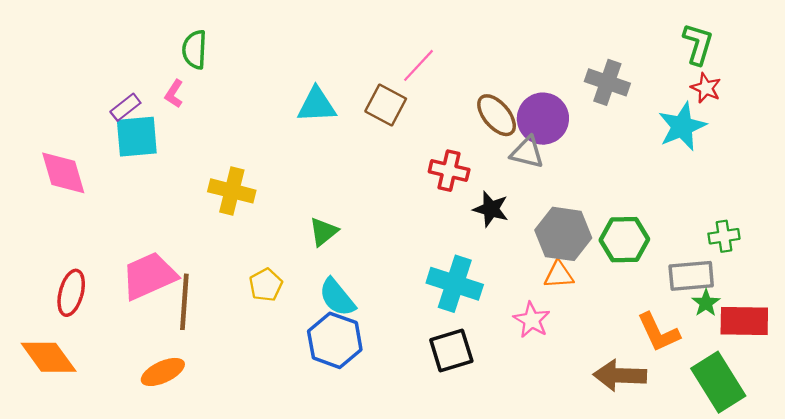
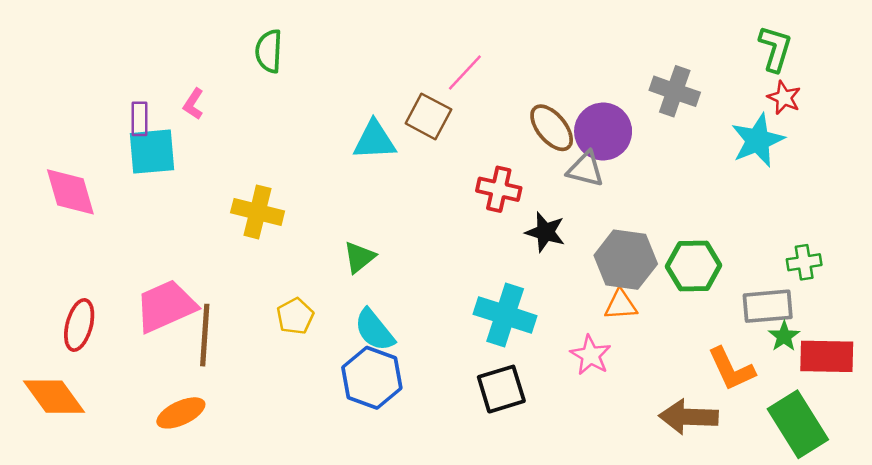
green semicircle: (194, 50) -> (269, 51), moved
cyan triangle: (317, 105) -> (374, 140), moved
purple rectangle: (125, 107) -> (139, 119), turned -52

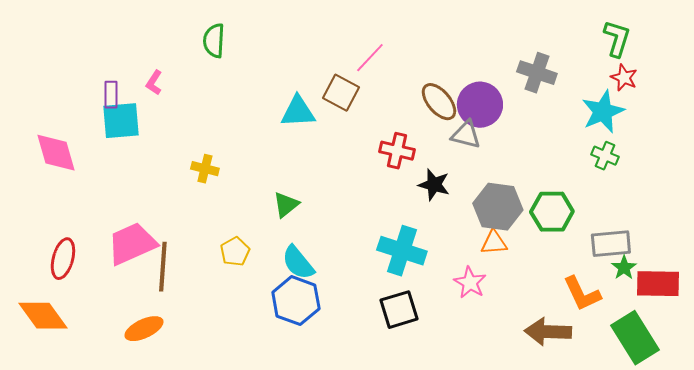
yellow cross: (258, 212) -> (205, 169), size x0.7
green cross: (804, 262) -> (605, 156), moved, turned 32

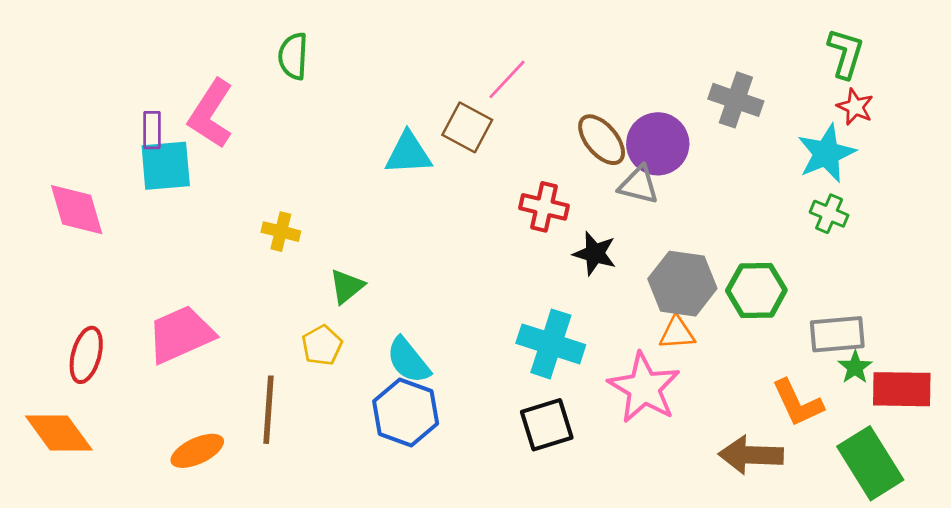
pink L-shape: (154, 83) -> (211, 114), size x2.0
green triangle: (286, 205) -> (347, 286), moved
brown line: (163, 267) -> (269, 410), moved
pink star: (470, 283) -> (644, 388), size x1.6

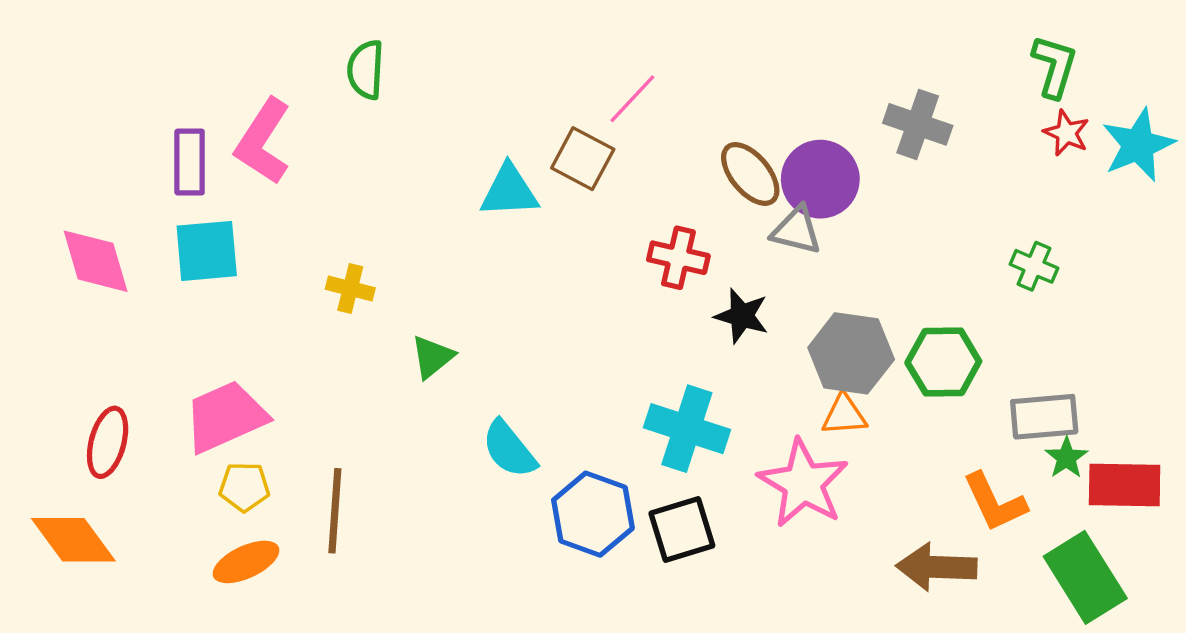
purple rectangle: (152, 130) -> (190, 162), size x1.4
cyan star: (826, 153) -> (1138, 145), moved
cyan square: (166, 166) -> (207, 251), moved
yellow pentagon: (322, 345) -> (244, 487), moved, turned 30
blue hexagon: (406, 412) -> (593, 514), moved

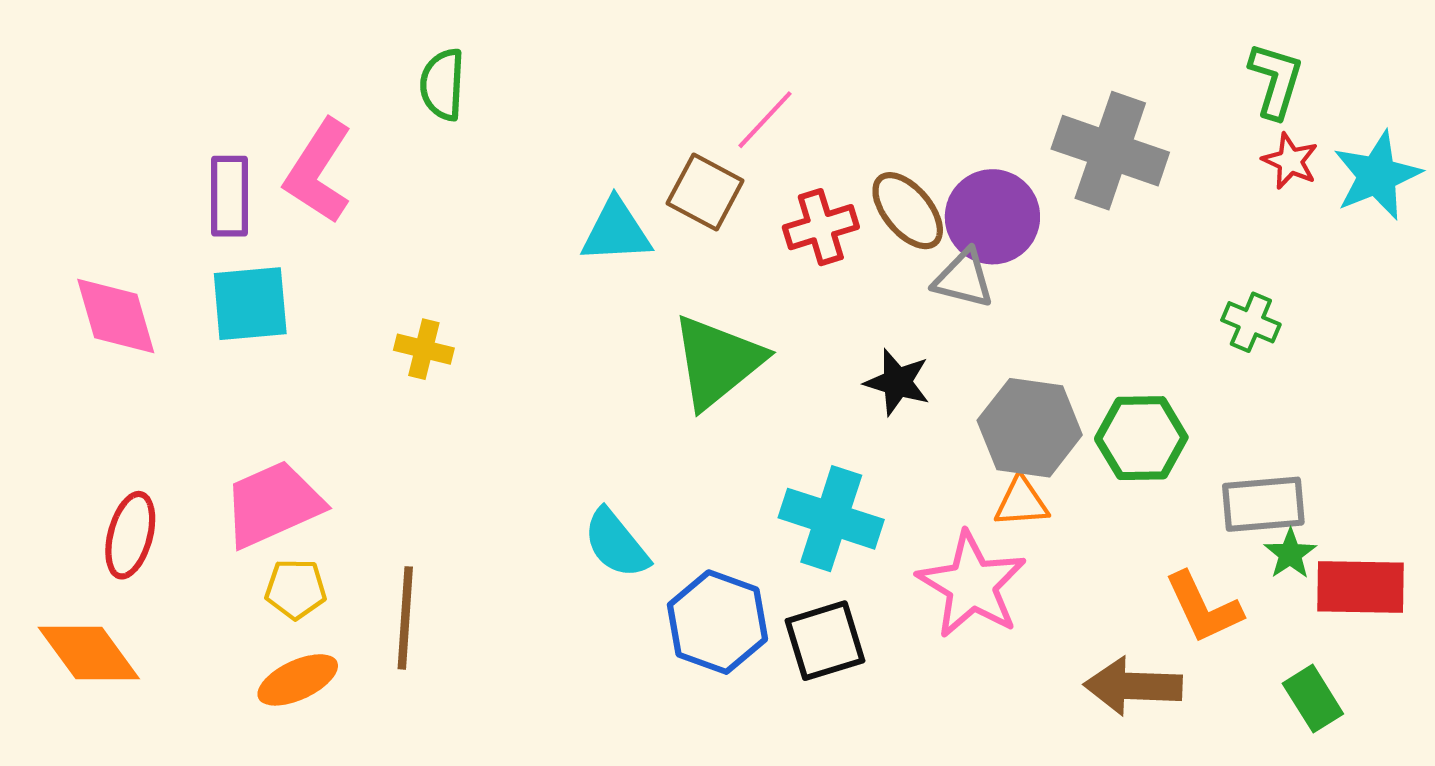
gray cross: (918, 124) -> (1110, 151), size x1.4
red cross: (678, 258) -> (821, 227), moved, turned -30
green triangle: (432, 357) -> (717, 362), moved, size x1.8
green rectangle: (1085, 577) -> (1313, 699), size x0.6

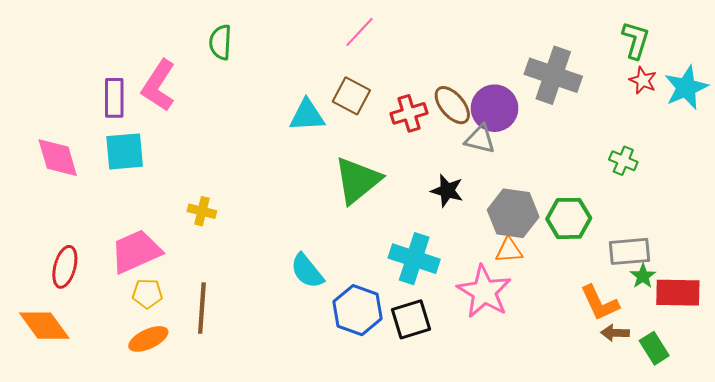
pink line: (765, 120) -> (360, 32), moved
yellow cross: (424, 349) -> (202, 211), moved
brown arrow: (1133, 686) -> (615, 333), moved, size x0.6

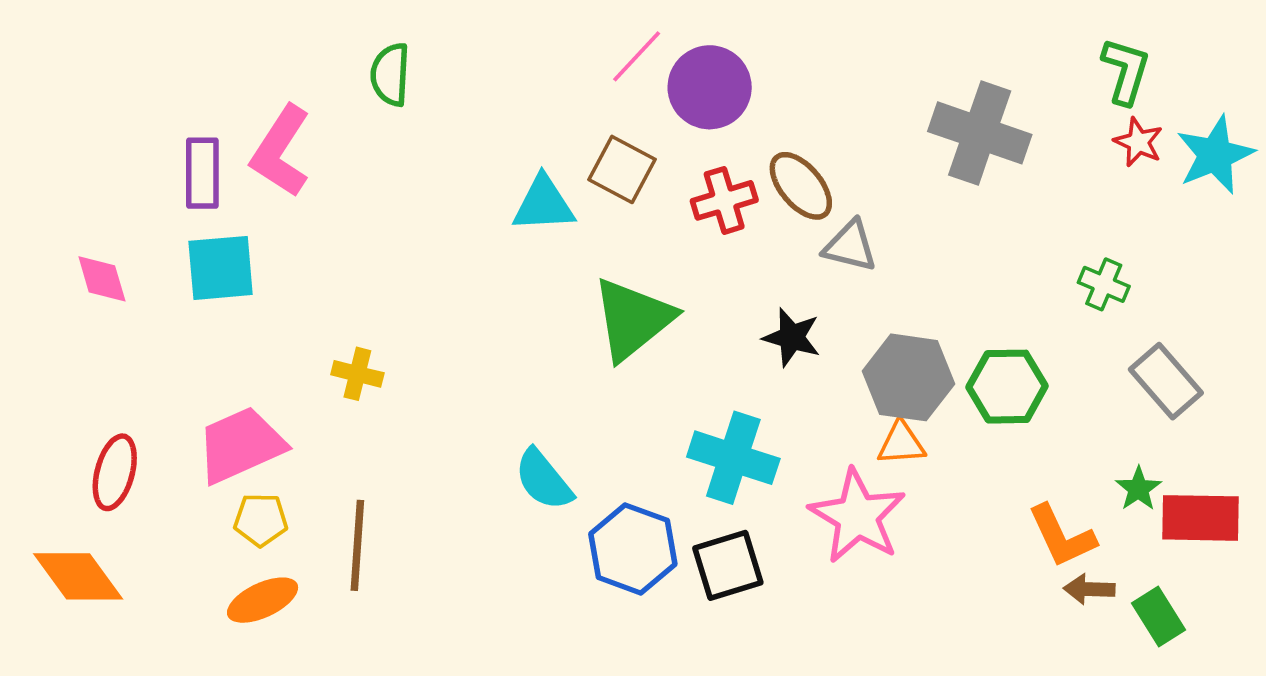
purple circle: (495, 108) -> (710, 87), moved
pink diamond: (58, 158) -> (102, 279), size x0.7
gray rectangle: (629, 251) -> (1166, 381), moved, turned 54

